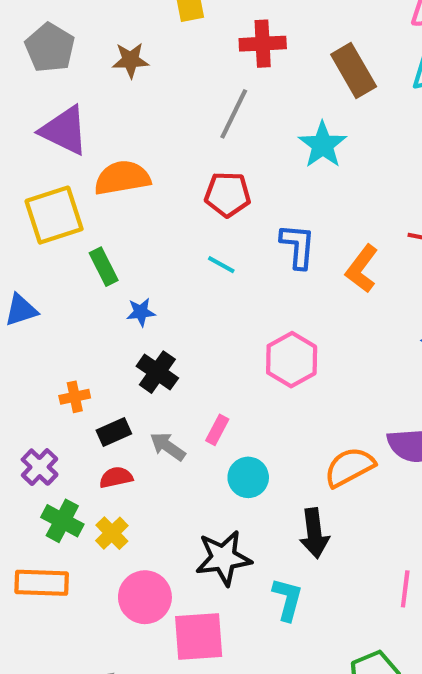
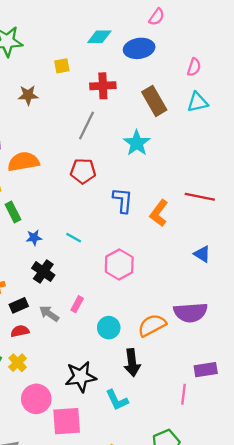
cyan line: (221, 265) -> (74, 238), moved
cyan circle: (248, 477) -> (109, 328), moved
cyan L-shape: (287, 599) -> (117, 400), turned 140

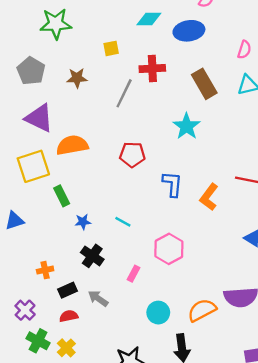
gray line: (87, 125) -> (124, 93), moved
pink rectangle: (77, 304) -> (134, 274), moved

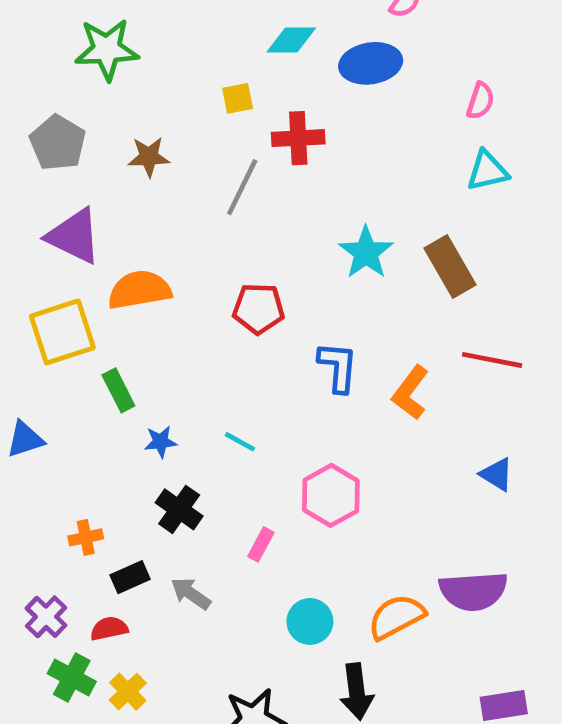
yellow square: (111, 48) -> (238, 98), moved
brown rectangle: (204, 84) -> (450, 267), moved
red semicircle: (69, 316) -> (109, 628), moved

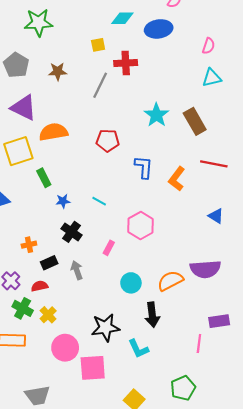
gray arrow: (191, 593) -> (77, 270), turned 36

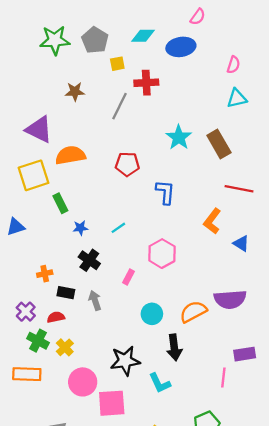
gray pentagon: (16, 65) -> (95, 40), moved
orange L-shape: (177, 179) -> (212, 221), moved
cyan line: (99, 201) -> (118, 228), turned -64
black rectangle: (49, 263) -> (66, 293), turned 35

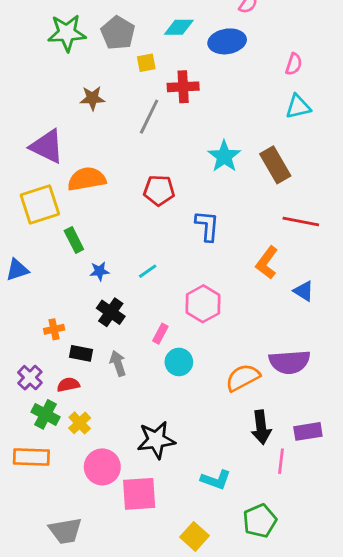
cyan circle: (152, 314) -> (179, 362), moved
black arrow: (174, 347) -> (261, 427), moved
cyan L-shape: (160, 383) -> (216, 480), moved, turned -45

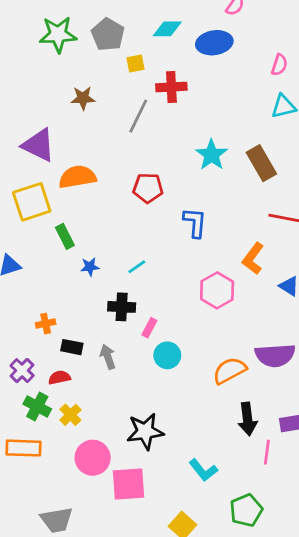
pink hexagon: (203, 304) -> (217, 290), moved
black cross: (111, 312) -> (122, 307), moved, turned -32
cyan L-shape: (216, 480) -> (203, 470), turned 32

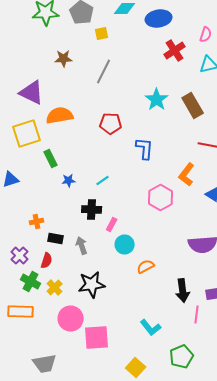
red cross: (171, 87) -> (175, 50), moved, turned -30
orange semicircle: (230, 371) -> (146, 266), moved, size x0.7
red semicircle: (59, 377) -> (47, 260), turned 119
black star: (145, 431) -> (92, 284), moved

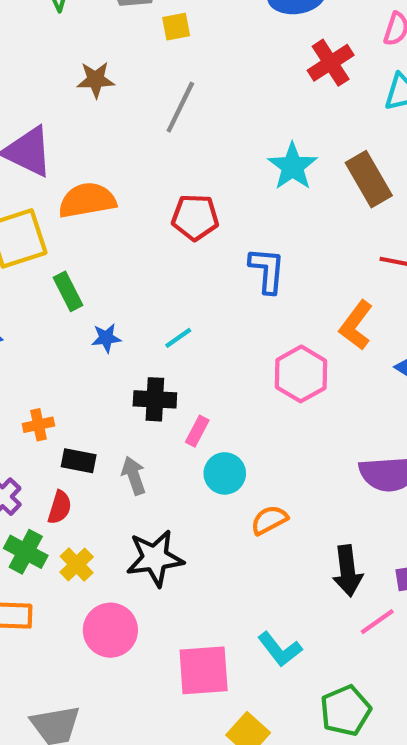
pink line: (197, 314) -> (377, 622), turned 48
pink square: (97, 338) -> (204, 670), moved

